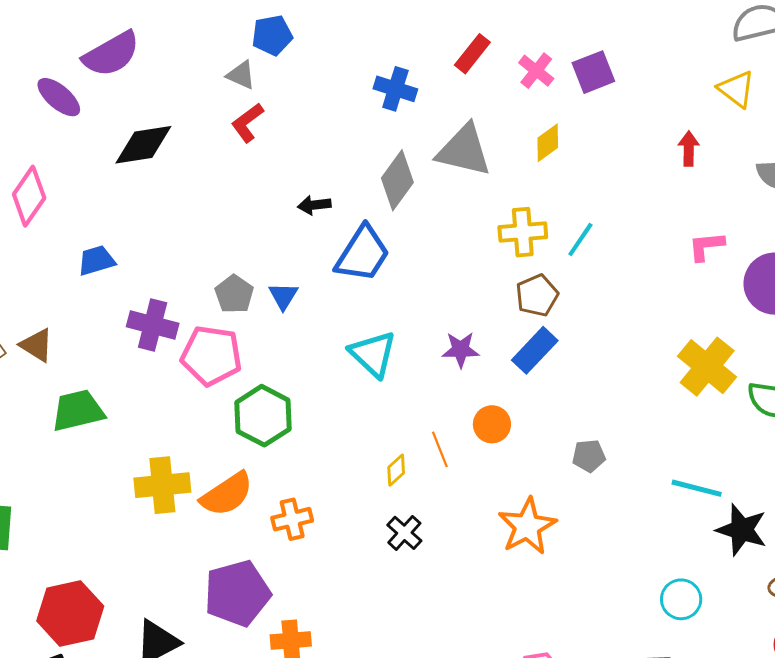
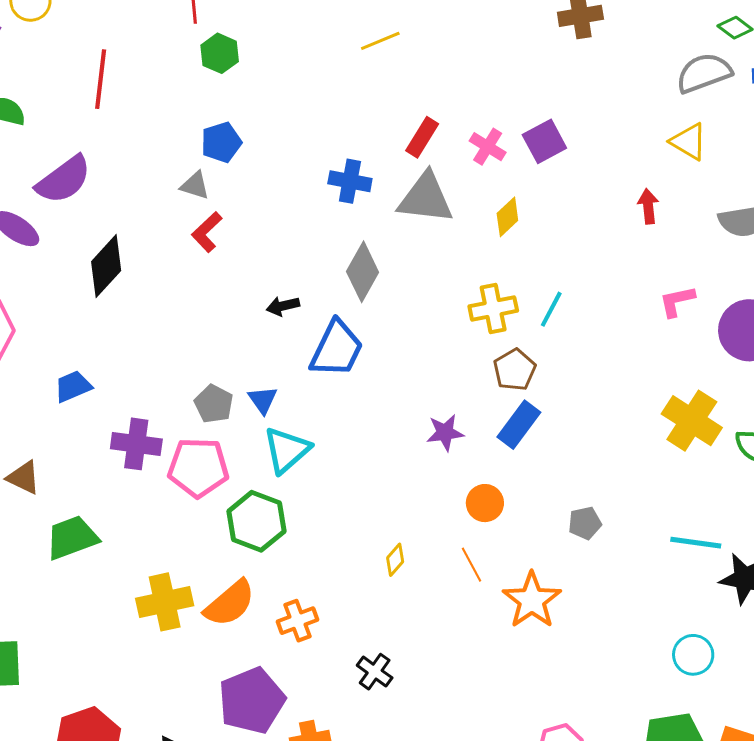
black diamond: (143, 145) -> (106, 266), turned -32
gray triangle: (464, 150) -> (426, 198), moved
cyan triangle: (373, 354) -> (287, 450), moved, turned 42
orange line: (440, 449) -> (471, 565), moved
black cross: (404, 533) -> (375, 672), moved

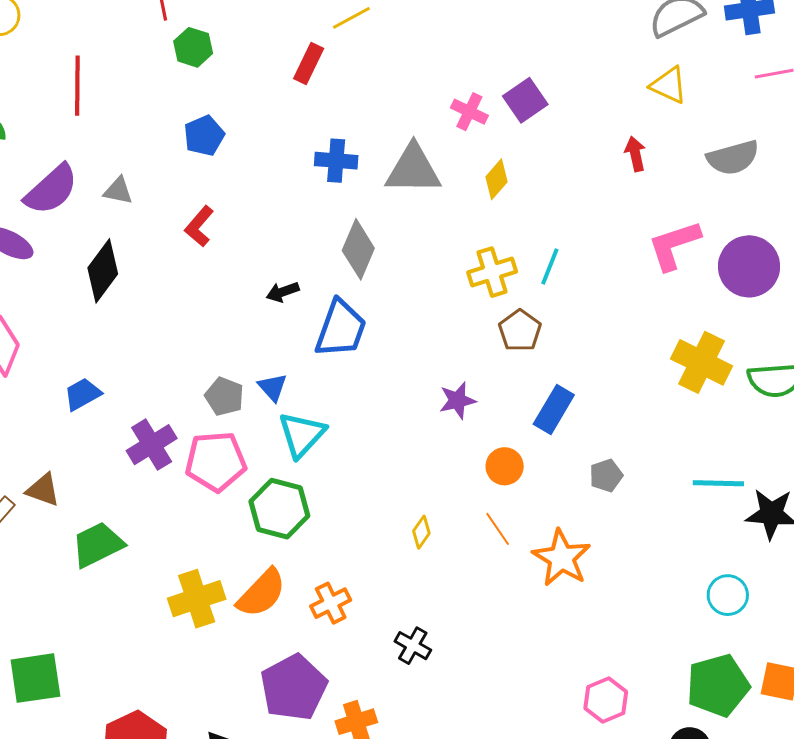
red rectangle: (422, 137) -> (309, 64), moved
gray triangle: (195, 185) -> (118, 191), moved
pink L-shape: (677, 301) -> (674, 245), size x1.5
blue rectangle: (519, 425) -> (554, 409), moved
purple cross: (136, 444) -> (152, 445), turned -33

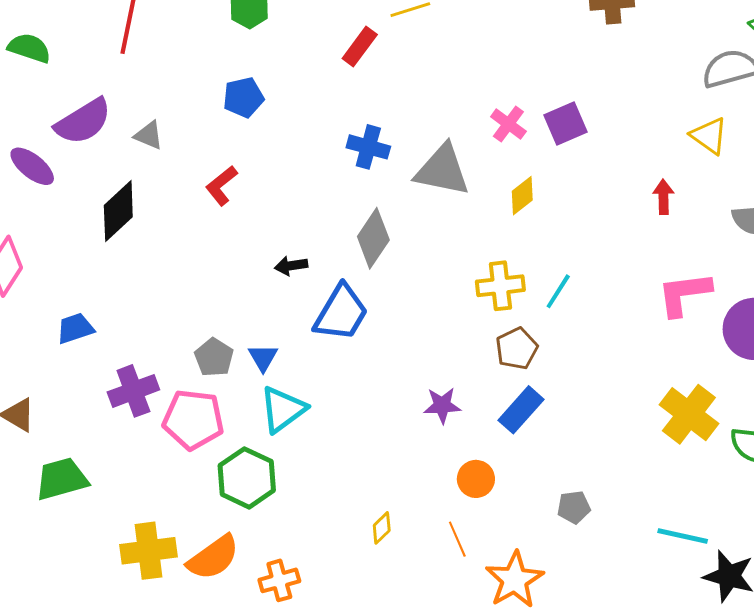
blue rectangle: (554, 409) -> (521, 410), moved

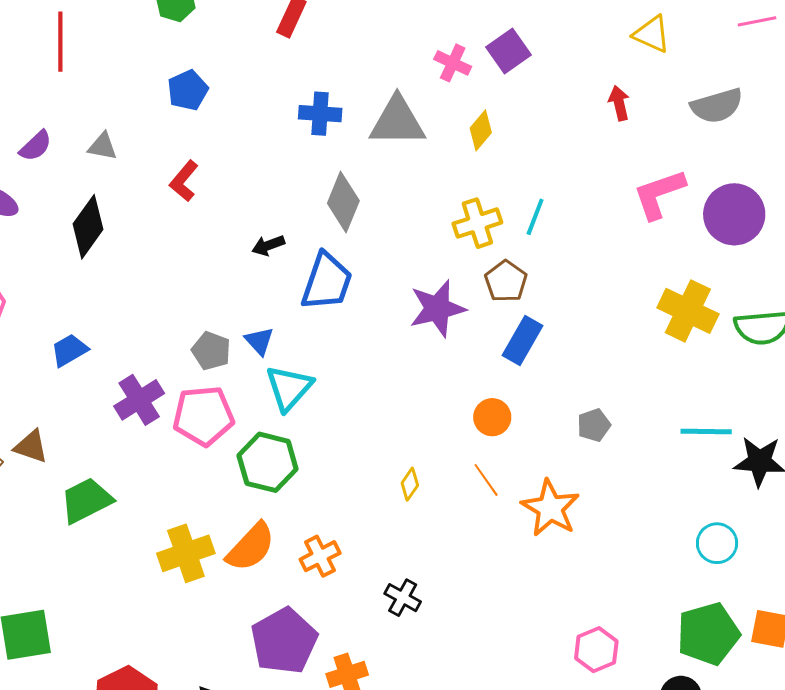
purple semicircle: (83, 121) -> (36, 146), size x0.6
purple star: (442, 405) -> (437, 308), moved, size x1.5

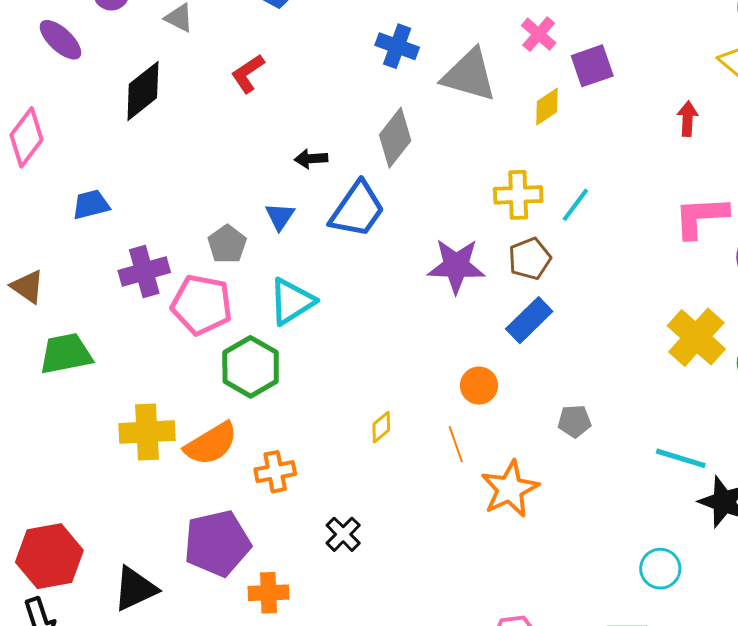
purple square: (509, 51) -> (592, 66), moved
blue triangle: (259, 341) -> (280, 216), moved

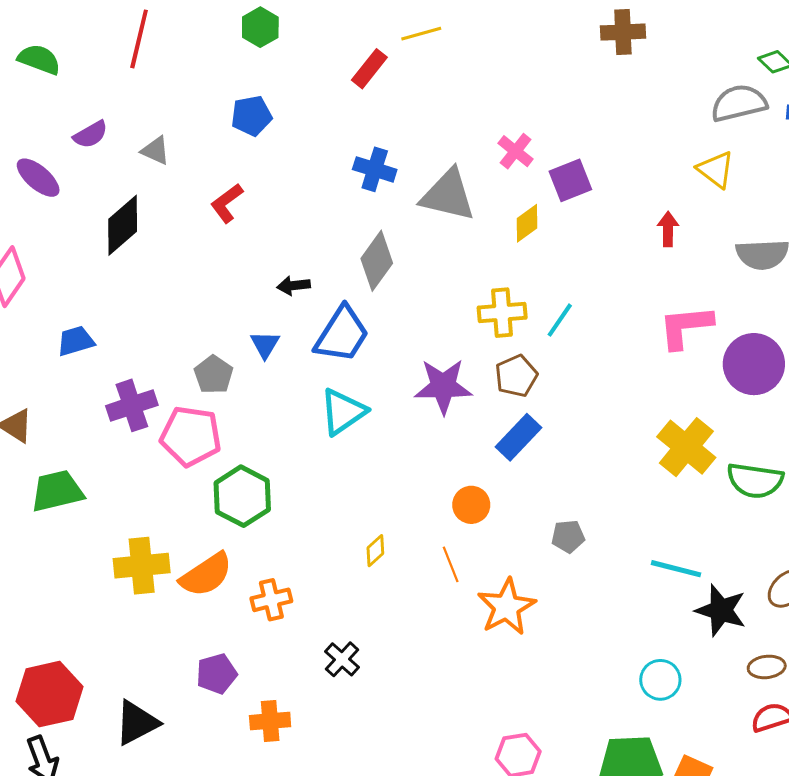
cyan triangle: (292, 301) -> (343, 412), moved
purple pentagon: (217, 543) -> (217, 674), size x0.6

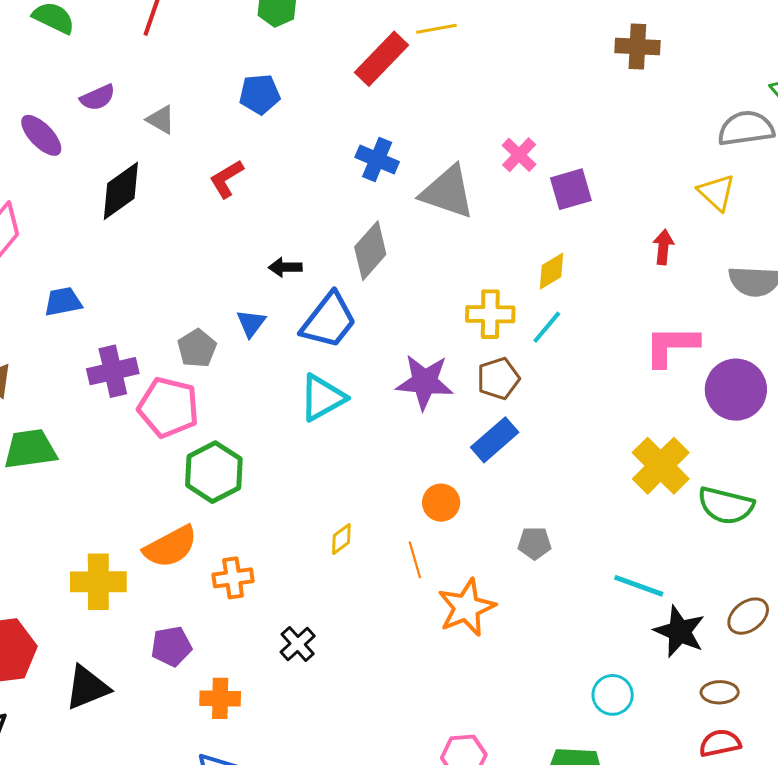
red rectangle: (369, 69) -> (382, 59), size x1.4
yellow diamond: (527, 223) -> (552, 271), moved
yellow cross: (142, 566) -> (98, 582), moved

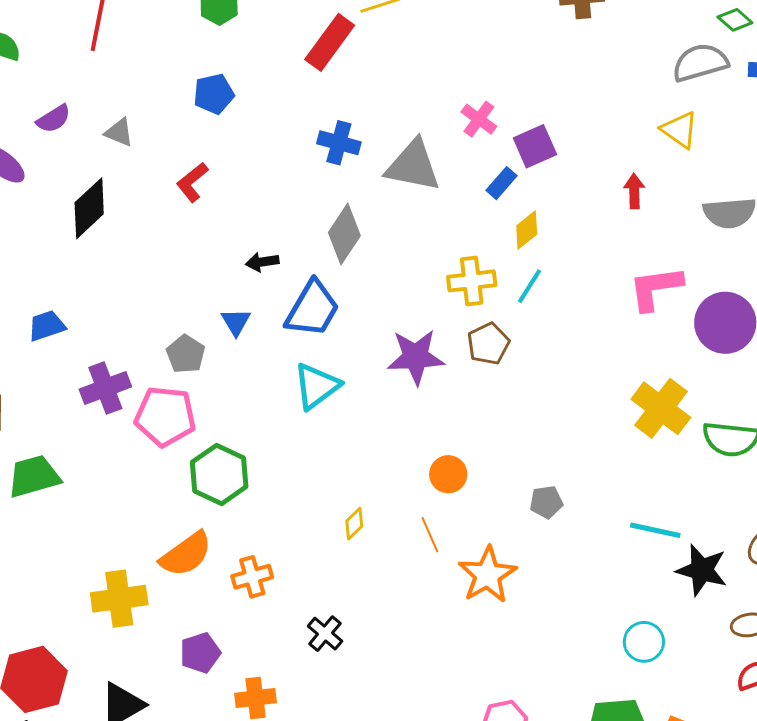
blue rectangle: (495, 440) -> (501, 183), moved, size x0.7

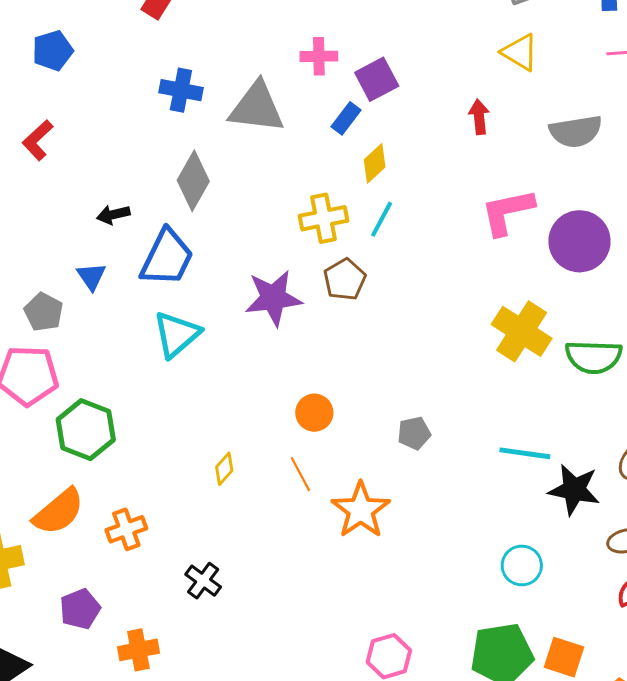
pink cross: (479, 119) -> (319, 56), turned -33

